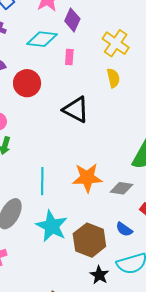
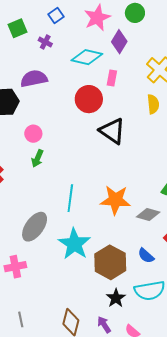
red circle: (27, 83) -> (89, 99), moved

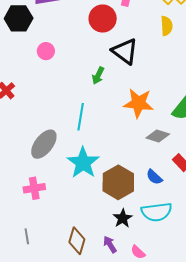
green arrow: (37, 158) -> (98, 76), moved
orange star: (115, 200) -> (138, 103), moved
pink cross: (15, 267) -> (34, 188), moved

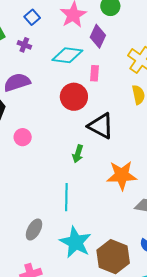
gray ellipse: (44, 144) -> (34, 230), size x0.7

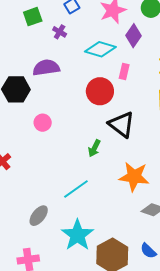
cyan line: (66, 197) -> (76, 189), turned 44

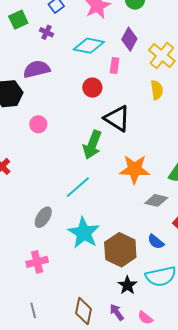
purple diamond: (134, 36) -> (129, 39), moved
red circle: (100, 91) -> (92, 88), size x0.7
green arrow: (94, 148) -> (92, 145), size x1.6

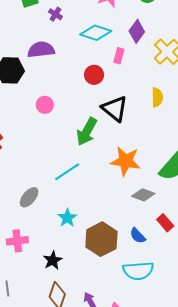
yellow semicircle: (157, 90) -> (157, 97), moved
pink circle: (38, 124) -> (45, 105), moved
cyan star: (84, 233) -> (67, 218), size x0.6
black star: (127, 285) -> (53, 260), moved

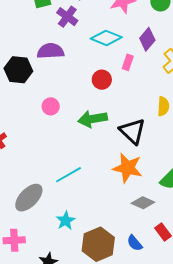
purple cross: (55, 14) -> (67, 17), size x1.5
black triangle: (115, 109) -> (132, 131), moved
green arrow: (87, 132) -> (93, 119), moved, turned 48
gray ellipse: (29, 197) -> (29, 198), size x1.4

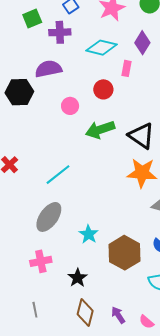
purple cross: (67, 17) -> (60, 32), turned -30
pink circle: (51, 106) -> (70, 106), moved
cyan line: (69, 175) -> (58, 175), moved

